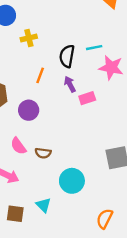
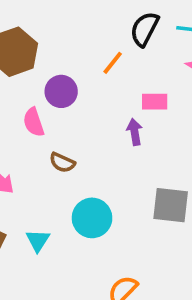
orange line: (40, 75) -> (113, 63), moved
purple arrow: (70, 84) -> (135, 132), moved
pink semicircle: (18, 146) -> (34, 122), moved

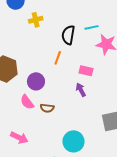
pink rectangle: (155, 102) -> (86, 71), turned 32
brown semicircle: (62, 163) -> (47, 108), moved

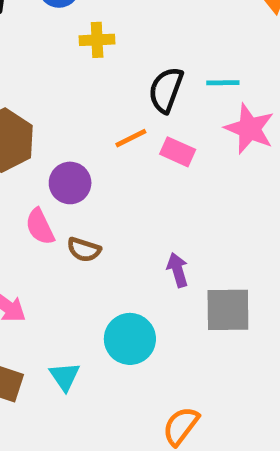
orange line: (58, 58) -> (131, 138), turned 32
pink rectangle: (86, 71) -> (178, 152), moved
purple arrow: (81, 90) -> (178, 270), moved

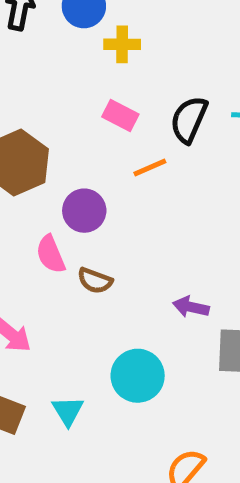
yellow cross: (97, 40) -> (122, 44), moved
pink rectangle: (178, 152) -> (120, 116), moved
purple arrow: (178, 270) -> (191, 307), turned -64

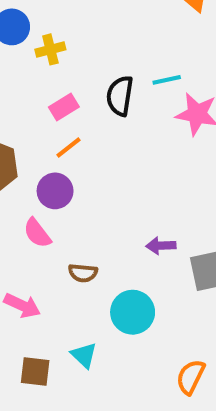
pink rectangle: (120, 116) -> (64, 107), turned -44
orange line: (150, 168) -> (69, 147), moved
brown semicircle: (95, 281) -> (83, 273), moved

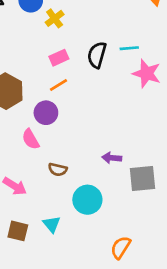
yellow cross: (50, 49) -> (55, 18), turned -30

